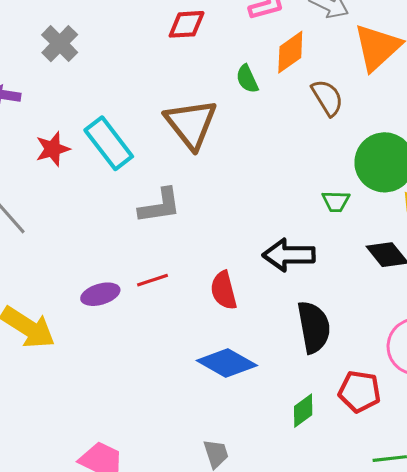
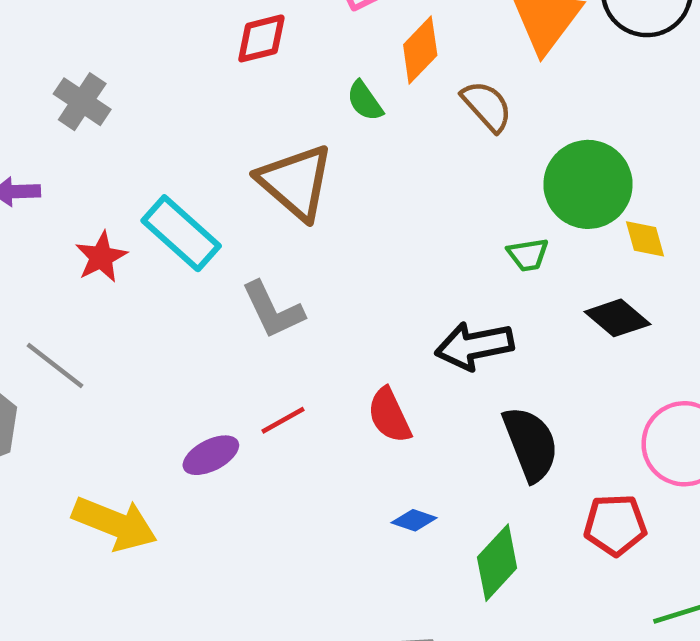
gray L-shape: (160, 206) -> (273, 310), turned 84
blue diamond: (227, 363) -> (414, 520), size x0.5
green diamond: (303, 411) -> (497, 563), moved, size x1.4

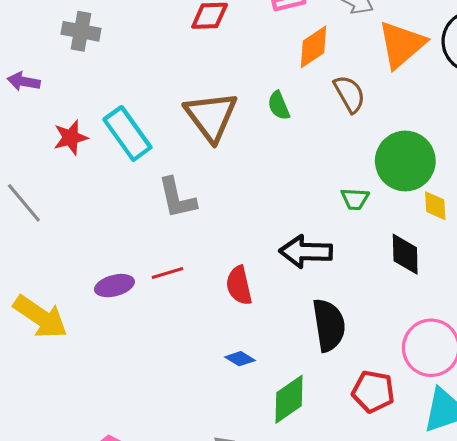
green semicircle: (365, 101) -> (279, 106), moved
gray cross: (82, 102) -> (81, 31), turned -36
black diamond: (617, 318) -> (405, 254), turned 36

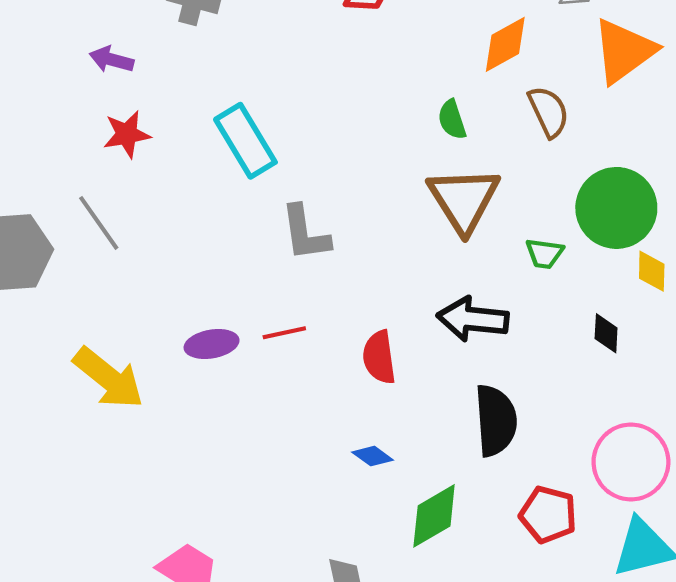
brown triangle: (211, 116) -> (464, 200), moved
red star: (71, 138) -> (127, 134), moved
black diamond: (405, 254) -> (606, 333), size x0.7

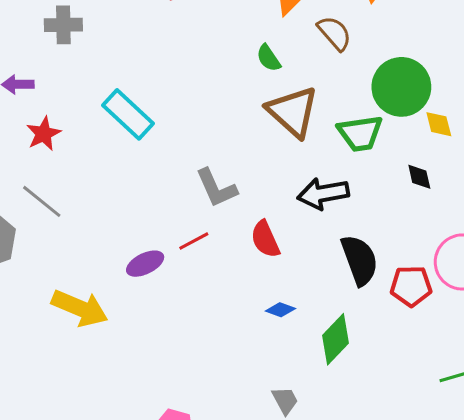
gray L-shape: (305, 233) -> (216, 188), moved
green trapezoid: (545, 253) -> (360, 133), size x1.6
red pentagon: (548, 515) -> (411, 286), moved

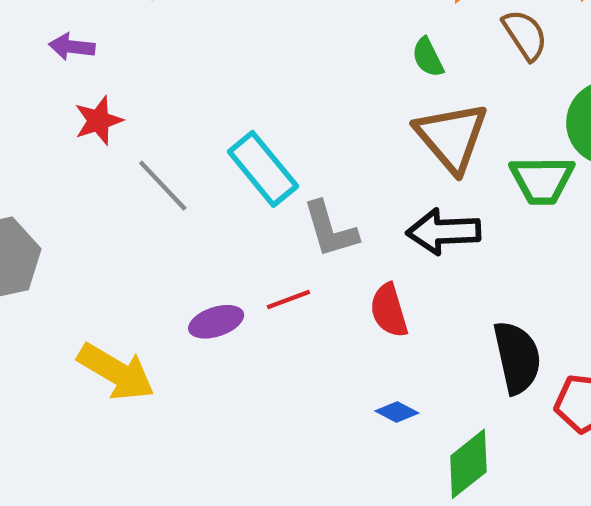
cyan rectangle: (128, 114) -> (263, 169), moved
black arrow: (323, 194) -> (444, 232), moved
gray line: (42, 201) -> (163, 186), moved

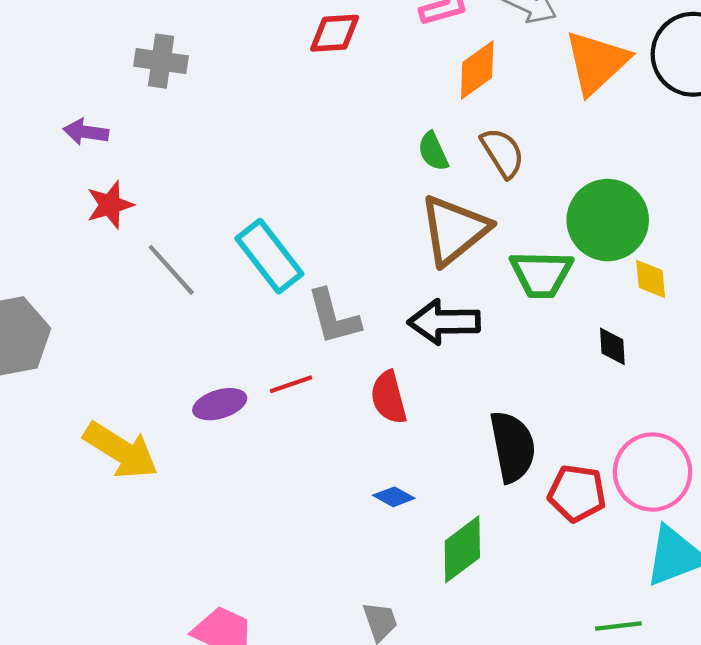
brown semicircle: (525, 35) -> (503, 153), moved
brown triangle: (452, 137) -> (454, 230), turned 30

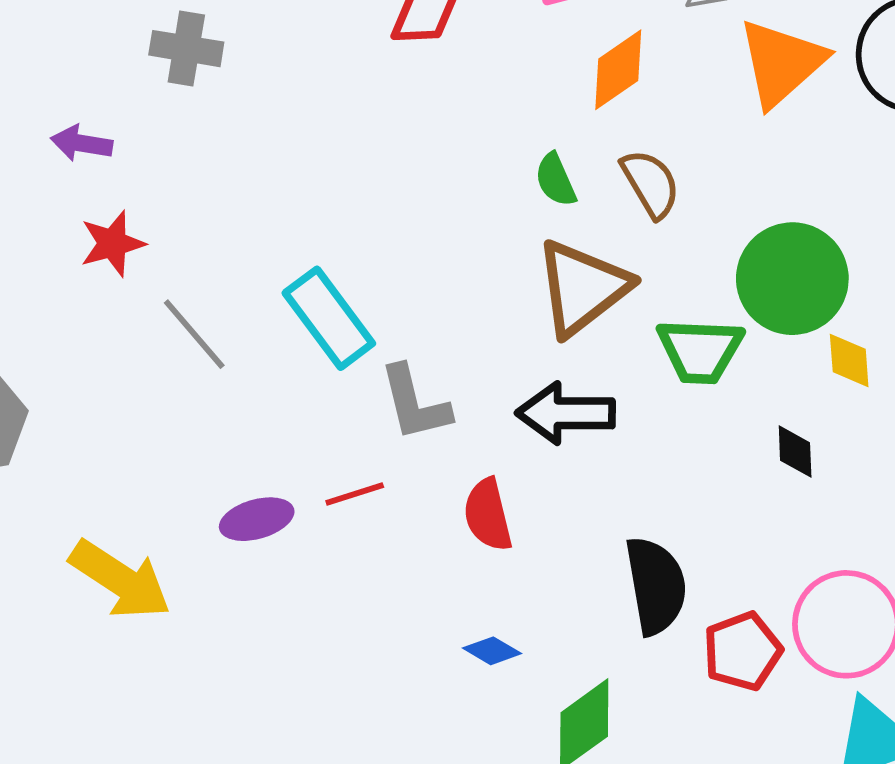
red pentagon: (577, 493) -> (742, 651), turned -30

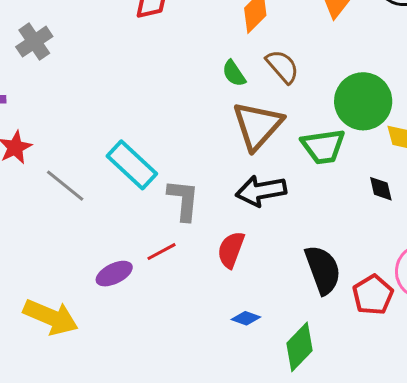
gray cross: (186, 49) -> (34, 42), turned -33
gray L-shape: (415, 403) -> (183, 200), turned -150
red semicircle: (488, 515) -> (231, 250), turned 45

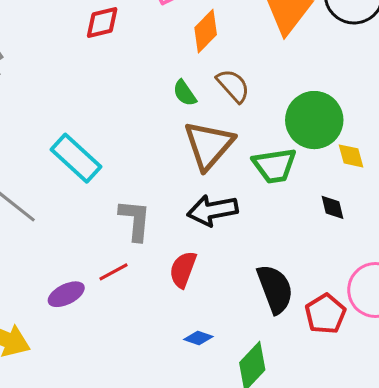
cyan rectangle: (132, 165) -> (76, 158), moved

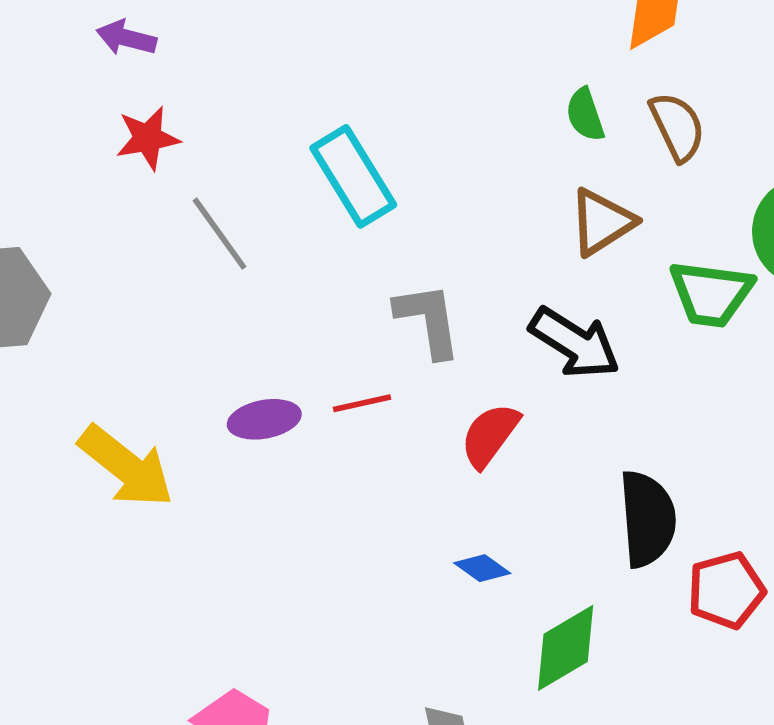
brown triangle: (209, 145) -> (602, 222), size x0.7
black arrow: (212, 210) -> (575, 343), turned -153
gray L-shape: (135, 220) -> (428, 320), turned -30

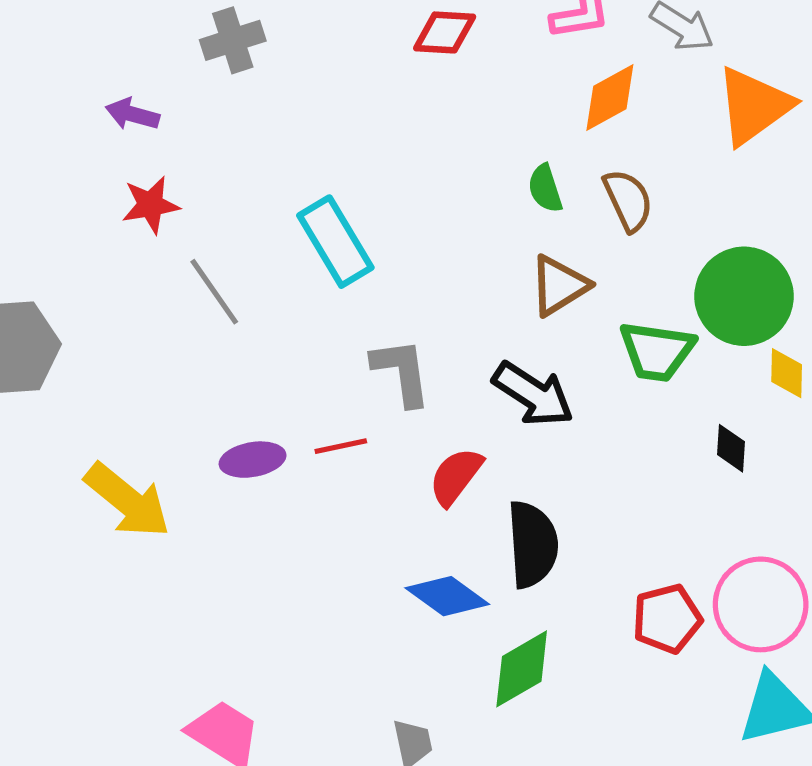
black semicircle: (647, 519) -> (532, 544), moved
blue diamond: (482, 568) -> (447, 596), size x1.6

